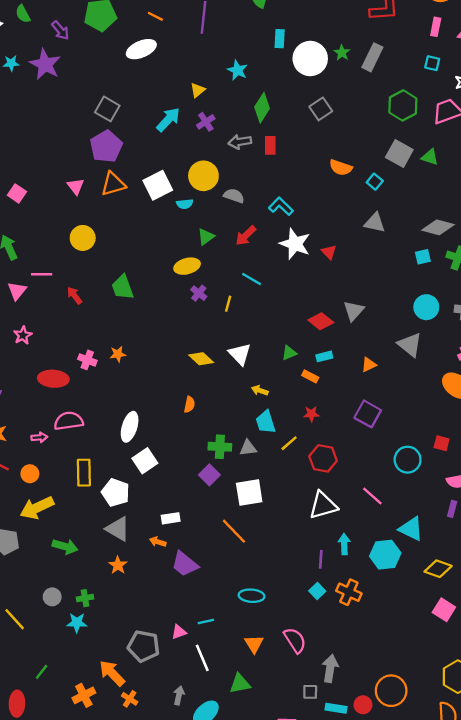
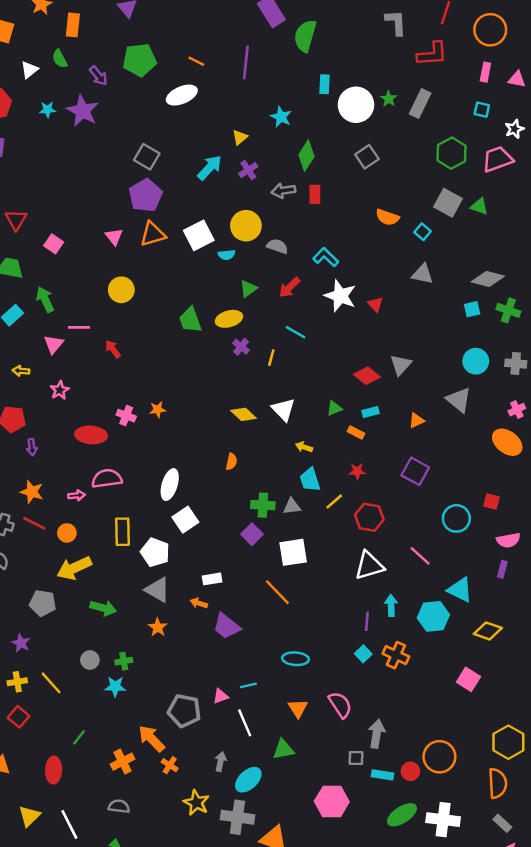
green trapezoid: (123, 287) -> (190, 320), moved
pink square: (444, 610) -> (468, 679), moved

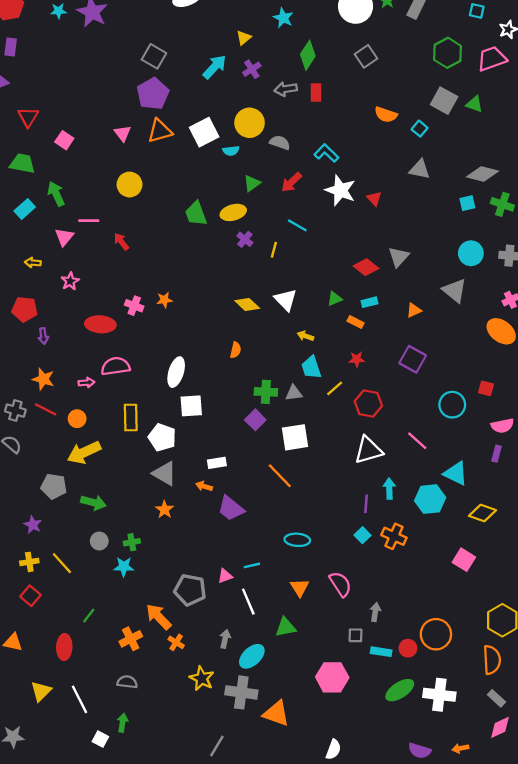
white square: (185, 520) -> (191, 406), turned 30
green arrow: (103, 608) -> (93, 503), moved
gray arrow: (377, 734) -> (375, 612), size x0.7

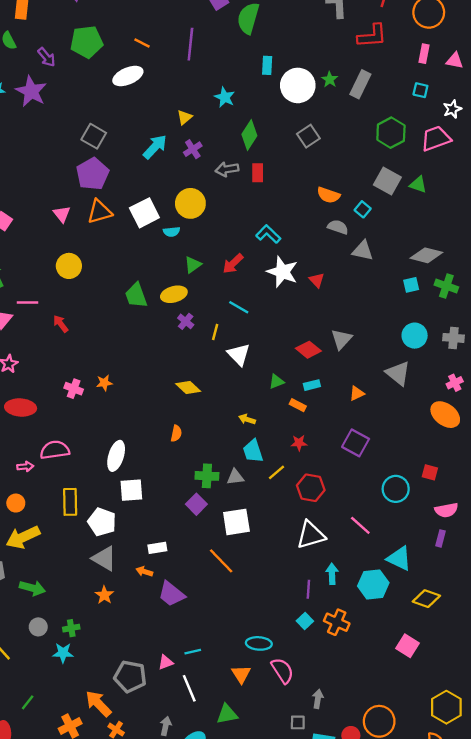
gray semicircle: (280, 143) -> (338, 227), moved
white triangle: (286, 300) -> (239, 354), moved
red ellipse: (100, 324) -> (21, 407), moved
cyan ellipse: (297, 540) -> (259, 643), moved

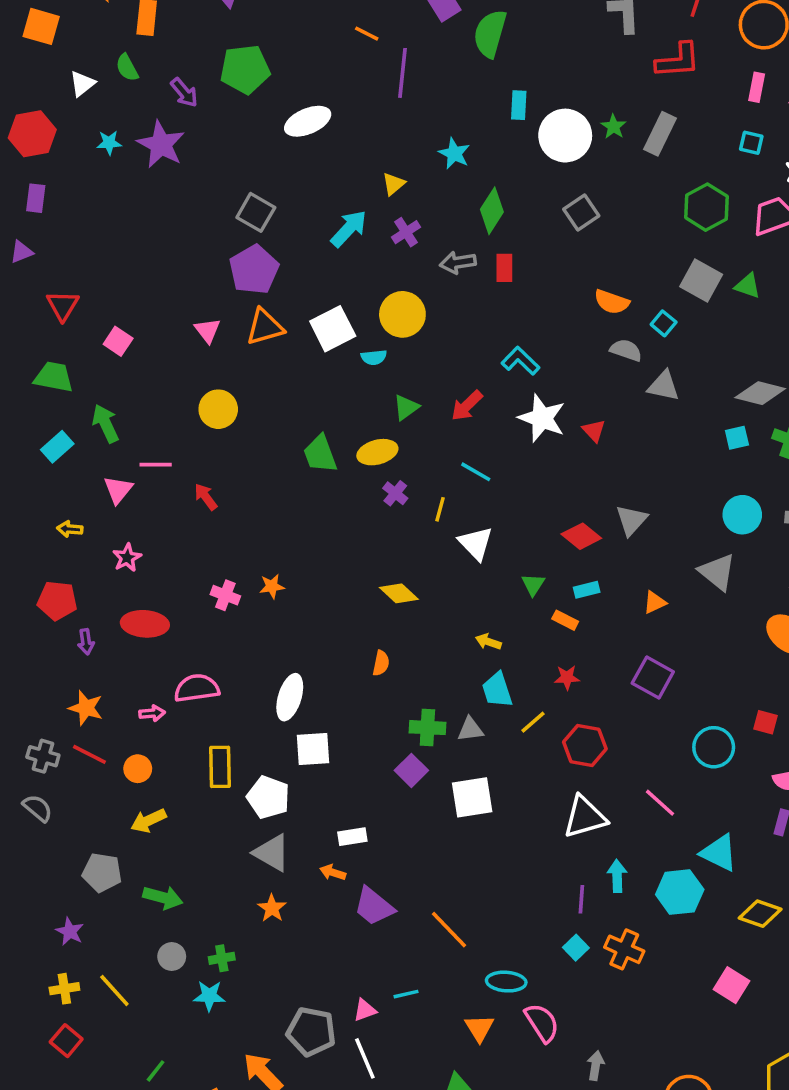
orange line: (142, 43) -> (367, 34), moved
green triangle: (277, 382) -> (533, 584), turned -35
yellow arrow: (23, 537) -> (148, 821), size x0.7
orange line: (221, 561) -> (449, 930), moved
white line: (189, 688) -> (365, 1058), moved

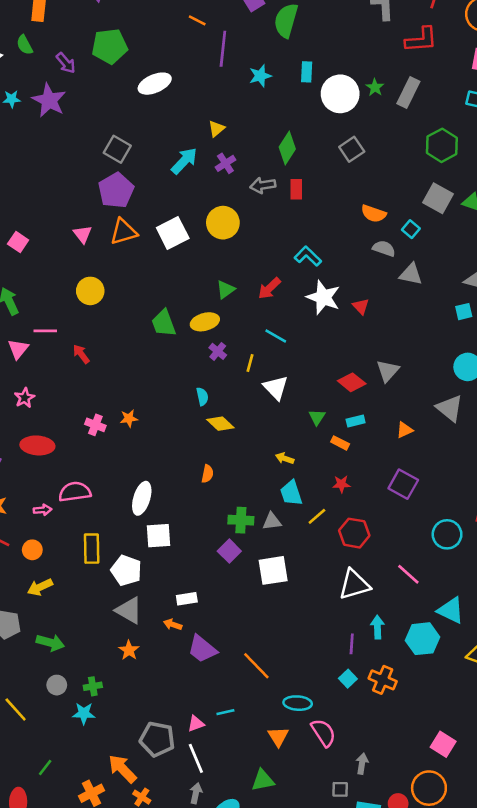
cyan star: (454, 153) -> (260, 76), moved, turned 30
cyan semicircle: (374, 357) -> (202, 397), moved, turned -96
pink square: (732, 985) -> (443, 744), moved

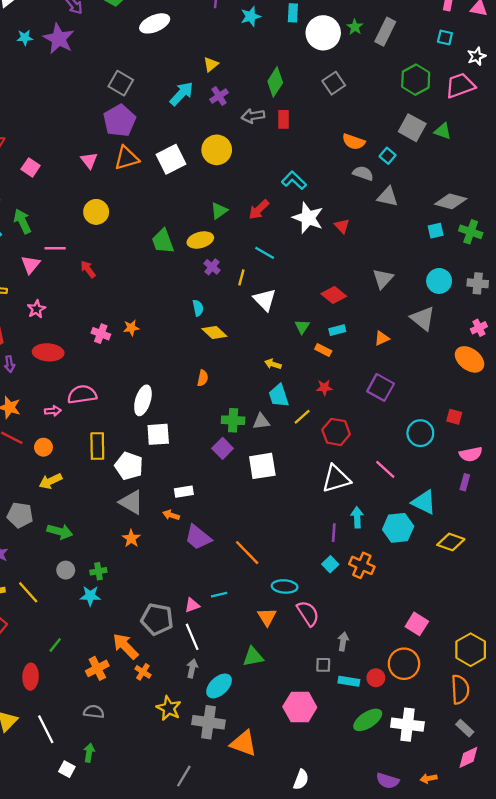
gray triangle: (388, 371) -> (383, 279), moved

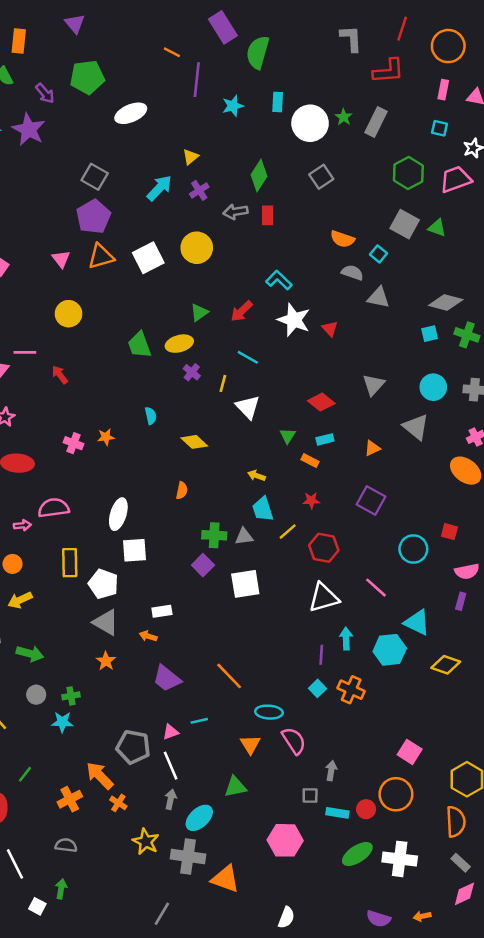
cyan semicircle: (198, 308) -> (151, 416), moved
purple trapezoid: (198, 537) -> (167, 678), moved

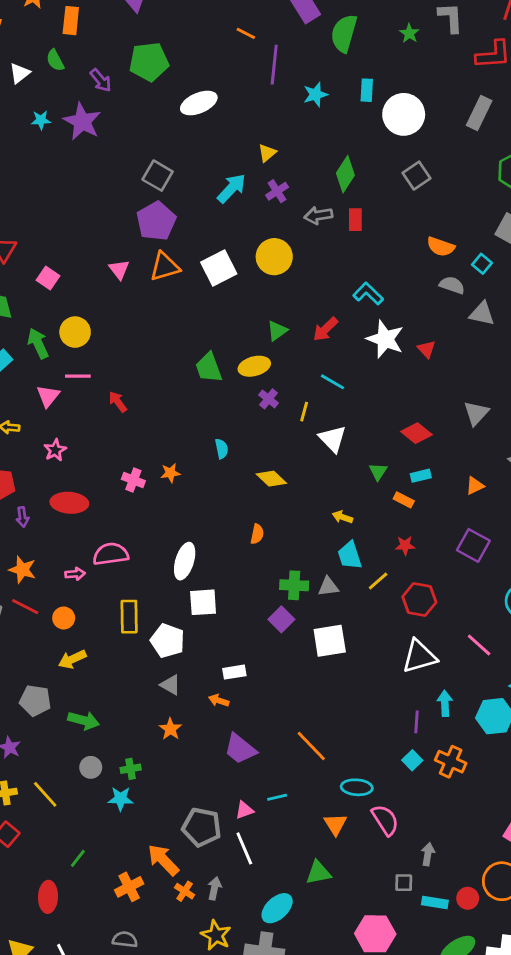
green star: (344, 117) -> (409, 33), moved
yellow circle: (69, 314) -> (75, 332), moved
gray triangle: (106, 622) -> (170, 685), size x0.7
gray arrow: (171, 799) -> (214, 888), moved

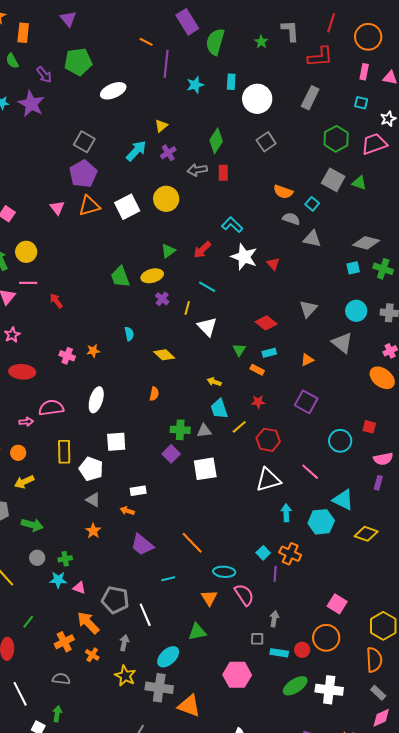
white ellipse: (185, 561) -> (96, 400), moved
purple line: (416, 722) -> (275, 574), moved
pink triangle: (244, 810) -> (79, 588), moved, turned 40
orange cross: (185, 891) -> (92, 655), moved

